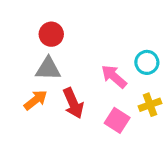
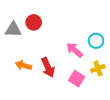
gray triangle: (48, 69) -> (13, 30), moved
orange arrow: (36, 100) -> (23, 65), turned -126

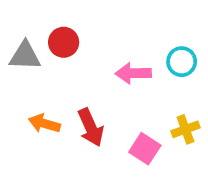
cyan circle: (96, 41) -> (182, 62), moved
pink arrow: (75, 50) -> (133, 73), moved, turned -42

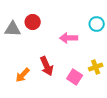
cyan circle: (182, 62) -> (97, 24), moved
orange arrow: (44, 124) -> (23, 75), moved, turned -63

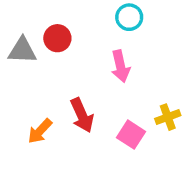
cyan circle: (97, 24) -> (129, 17), moved
pink arrow: (69, 38) -> (120, 66), turned -102

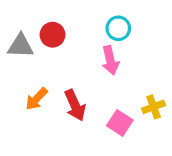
cyan circle: (129, 17) -> (118, 28), moved
orange arrow: (40, 131) -> (36, 99), moved

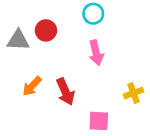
cyan circle: (118, 28) -> (93, 14), moved
pink square: (120, 123) -> (99, 121), moved, turned -30

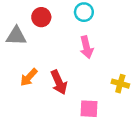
red circle: (46, 30) -> (41, 17), moved
yellow cross: (134, 93) -> (120, 84), turned 36

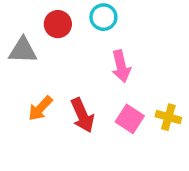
cyan circle: (84, 12) -> (103, 17), moved
pink square: (89, 109) -> (130, 119), moved, turned 30

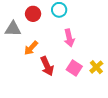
orange arrow: (40, 108) -> (31, 48), moved
yellow cross: (168, 117) -> (96, 67), turned 32

